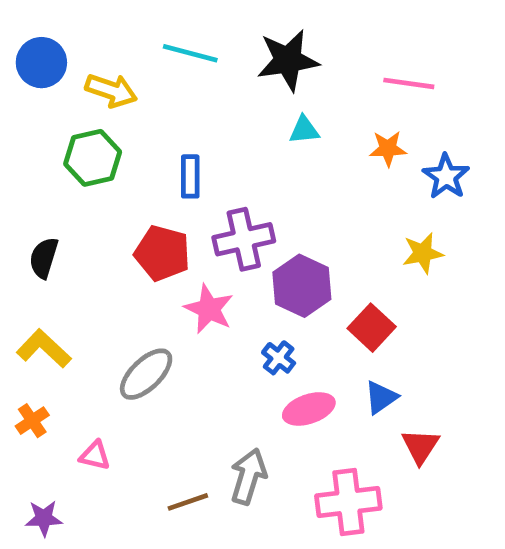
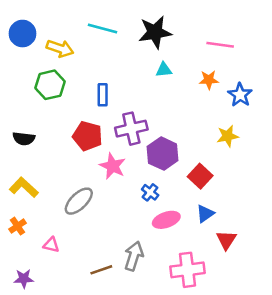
black semicircle: (44, 258) -> (24, 139), turned -100

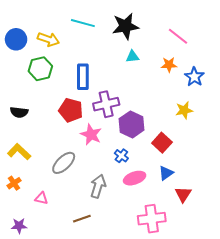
blue circle: (23, 34) -> (16, 39), moved
pink line: (220, 45) -> (178, 36), turned 30
blue rectangle: (103, 95) -> (83, 77), size x1.4
gray arrow: (134, 256) -> (98, 186), moved

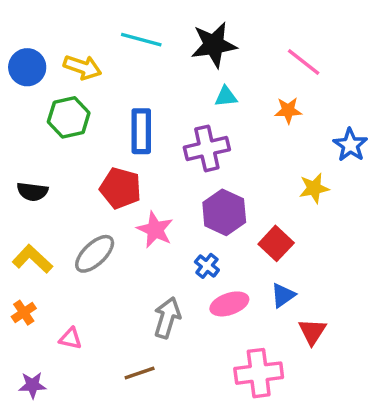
blue star: (194, 77) -> (350, 145), moved
purple cross: (106, 104) -> (207, 148), moved
gray ellipse: (64, 163) -> (95, 254), moved

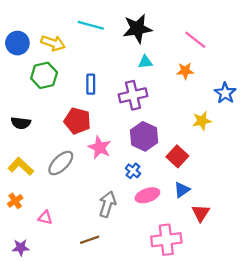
blue rectangle: (141, 131) -> (91, 84), size x0.7

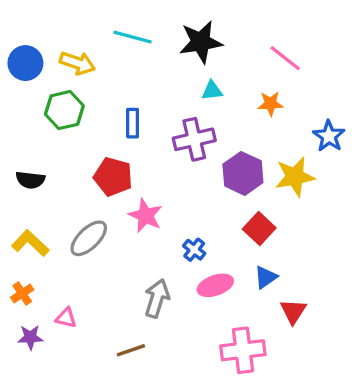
yellow star: (202, 121) -> (295, 177), size x1.4
purple hexagon: (144, 136) -> (243, 173), moved
purple star: (21, 247) -> (30, 337), moved

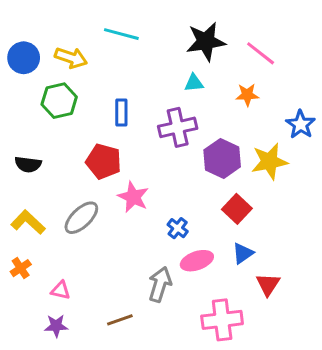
black star: (201, 42) -> (206, 41), moved
gray arrow: (157, 298) -> (160, 284), moved
purple star: (30, 337) -> (56, 326), moved

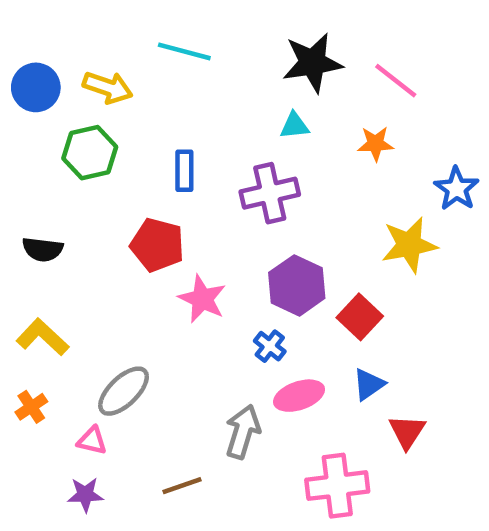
purple hexagon: (222, 158) -> (297, 285), moved
gray ellipse: (81, 218) -> (124, 391), moved

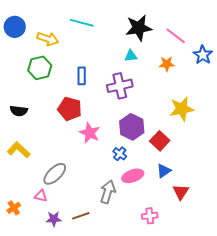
blue circle: (36, 87) -> (15, 27), moved
blue star: (456, 189) -> (203, 55), moved
orange cross: (31, 407) -> (14, 208), moved
pink cross: (337, 486) -> (150, 216), size x0.6
purple star: (85, 495) -> (54, 219), moved

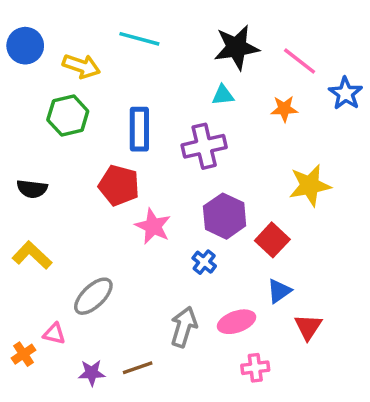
blue rectangle: (82, 76) -> (139, 129), size x1.4
pink ellipse: (133, 176) -> (237, 322), moved
pink triangle: (41, 196) -> (54, 334), moved

